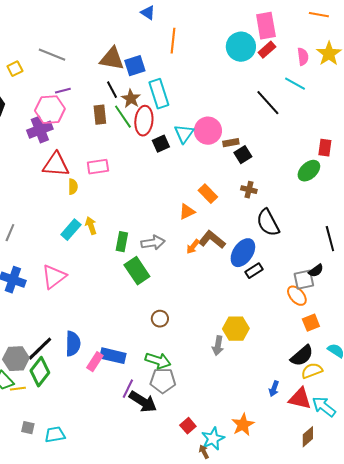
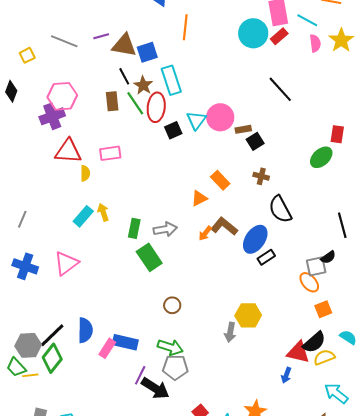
cyan line: (295, 84) -> (307, 20), moved
purple line: (63, 91) -> (101, 36), moved
red triangle: (300, 399) -> (298, 352), moved

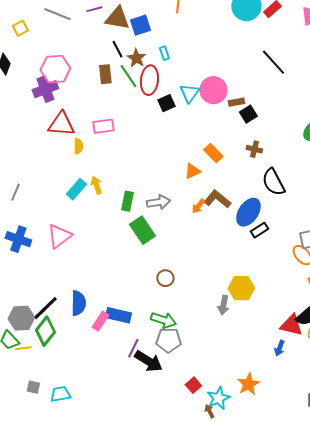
cyan rectangle: (171, 80) -> (164, 53), size x0.5

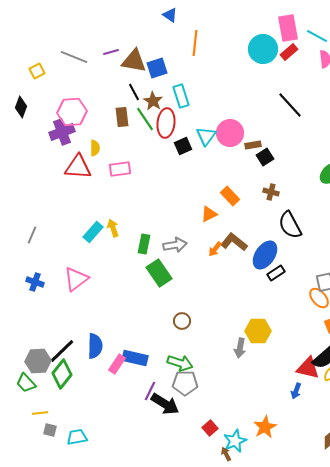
cyan rectangle: (164, 53) -> (181, 96), size x1.6
yellow semicircle: (78, 146) -> (95, 148), moved
blue cross: (18, 239) -> (35, 282), size x0.7
yellow line: (23, 348) -> (40, 413), moved

